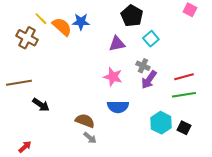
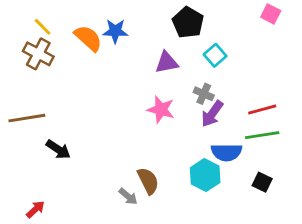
yellow line: (41, 19) -> (43, 27), moved
blue semicircle: (118, 107) -> (227, 152), moved
brown semicircle: (85, 121) -> (148, 181), moved, turned 42
cyan hexagon: (161, 123) -> (205, 175), moved

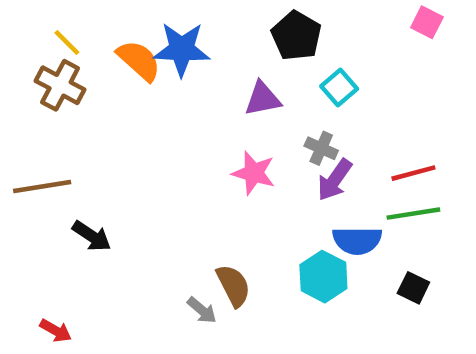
blue star: (115, 31) -> (182, 49), size x1.4
red arrow: (35, 209) -> (56, 331), turned 72

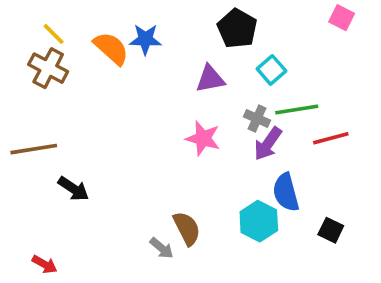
blue star: (182, 49) -> (145, 39), size x0.7
green line: (413, 214) -> (297, 110), moved
blue semicircle: (357, 241) -> (286, 192), turned 75

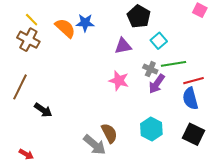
brown line: (34, 149) -> (20, 87), turned -55
blue semicircle: (286, 192) -> (190, 99), moved
black square: (331, 230) -> (193, 134), size x1.5
gray arrow: (162, 248) -> (95, 145), size x1.6

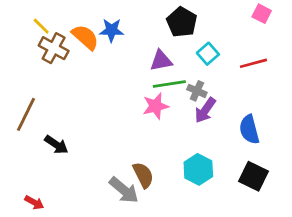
brown cross: (28, 40) -> (54, 48), moved
green line: (173, 64) -> (169, 84), moved
pink star: (119, 81) -> (156, 106), turned -30
red line: (193, 81) -> (253, 63), moved

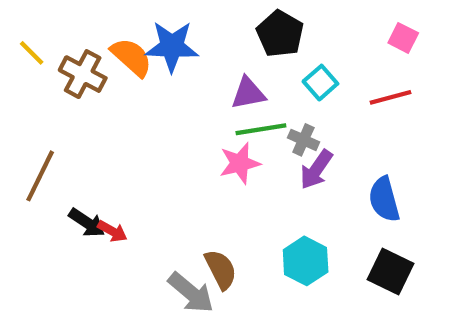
pink square: (262, 14) -> (403, 38), moved
yellow line: (41, 26) -> (32, 53), moved
blue star: (111, 30) -> (172, 46), size x1.4
red arrow: (34, 203) -> (112, 231), moved

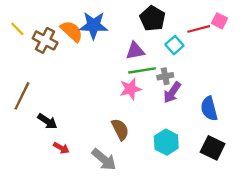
red line: (391, 97) -> (199, 29), moved
gray cross: (303, 140) -> (165, 76), turned -35
red arrow: (112, 231) -> (61, 148), moved
brown semicircle: (221, 269) -> (120, 129), moved

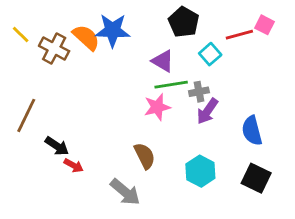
purple triangle: (135, 51) -> (163, 61), turned 42
red arrow: (61, 148) -> (74, 166), moved

